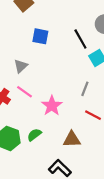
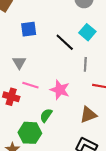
black line: (80, 39) -> (65, 42), moved
green semicircle: (34, 135) -> (46, 115), moved

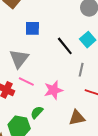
gray triangle: (19, 63) -> (19, 59), size x1.5
pink star: (60, 90) -> (53, 90), turned 30

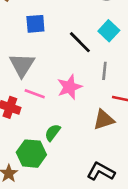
pink star: (53, 90) -> (69, 87), moved
brown triangle: (77, 118) -> (104, 120), moved

